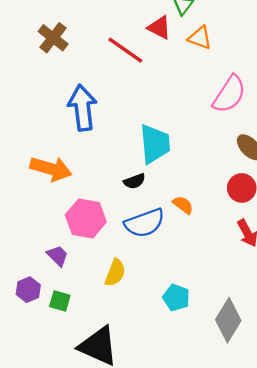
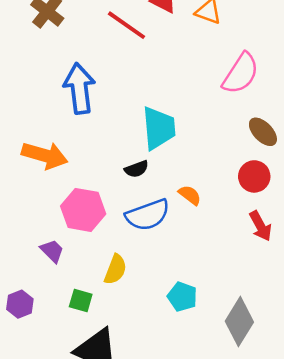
purple hexagon: (28, 290) -> (20, 304), moved
green square: (60, 301) -> (81, 300), moved

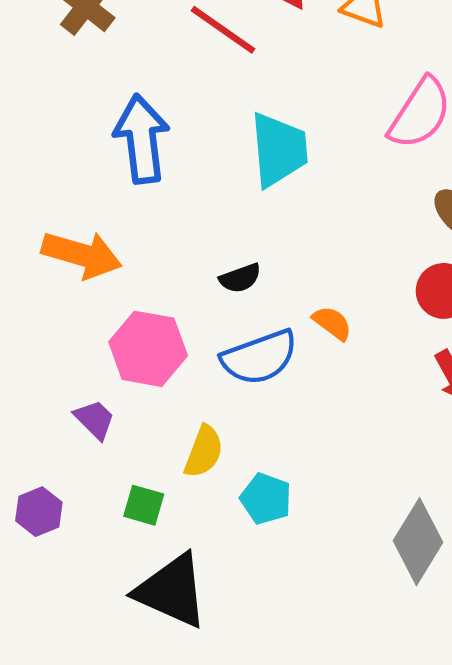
cyan trapezoid: (159, 128) -> (279, 150), moved
cyan pentagon: (182, 297) -> (266, 499), moved

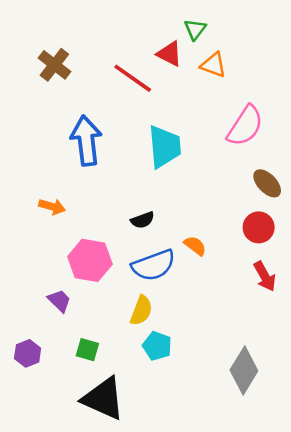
orange arrow: (82, 255) -> (52, 207), size x0.6
yellow semicircle: (204, 452) -> (141, 311), moved

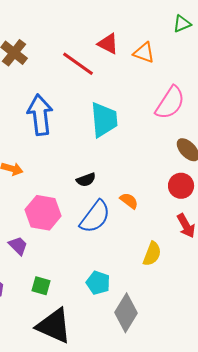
green triangle: (195, 29) -> (182, 24), moved, turned 30
blue semicircle: (153, 265) -> (95, 217), turned -33
yellow semicircle: (141, 311) -> (152, 254), moved
gray diamond: (244, 370) -> (126, 313), moved

